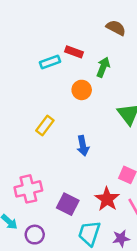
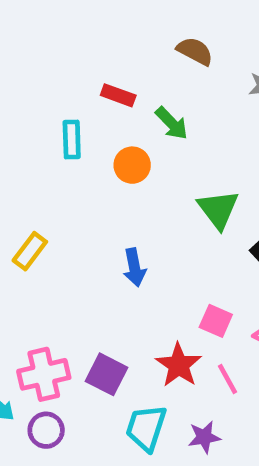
cyan rectangle: (50, 62) -> (72, 140), moved, turned -72
green arrow: (103, 67) -> (172, 123), turned 114
yellow rectangle: (45, 125) -> (30, 251), moved
pink cross: (28, 189) -> (44, 374), moved

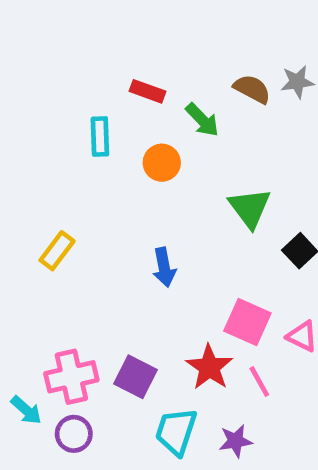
brown semicircle: (195, 51) -> (252, 89), moved
pink square: (216, 321) -> (247, 322), size x1.4

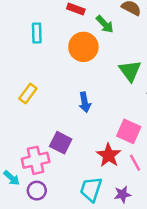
cyan rectangle: (100, 137) -> (37, 33), moved
orange circle: (162, 163) -> (83, 47), size x1.5
purple square: (136, 377) -> (61, 143), moved

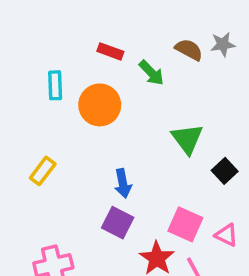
orange circle: (83, 47) -> (100, 105), moved
purple square: (61, 143) -> (118, 223), moved

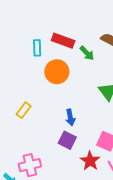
red rectangle: (110, 51) -> (63, 41), size x1.5
cyan rectangle: (55, 85) -> (37, 48), moved

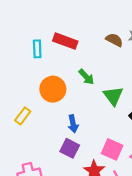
green arrow: (87, 53) -> (86, 77), moved
orange circle: (57, 72) -> (53, 89), moved

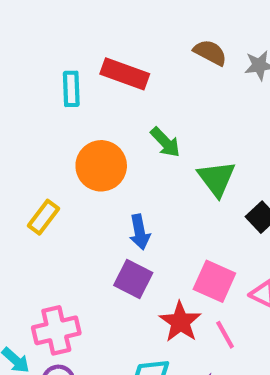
brown semicircle: (114, 40) -> (210, 53), moved

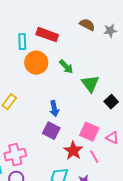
orange circle: (101, 166) -> (36, 63), moved

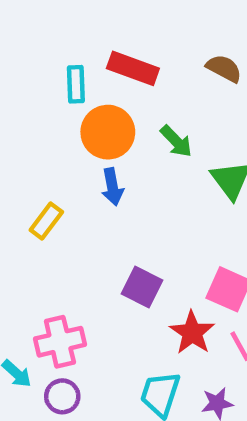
brown semicircle: (87, 25) -> (224, 68), moved
blue arrow: (54, 109) -> (112, 187), moved

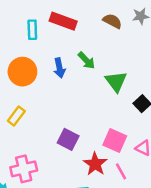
orange circle: (108, 132) -> (22, 72), moved
blue arrow: (112, 187) -> (59, 68), moved
yellow rectangle: (46, 221) -> (16, 116), moved

